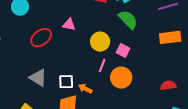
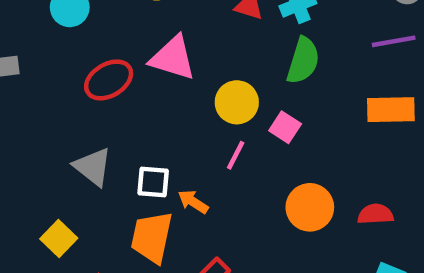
green semicircle: (128, 19) -> (303, 61), turned 55
pink triangle: (69, 25) -> (173, 58), size x1.6
orange circle: (121, 78) -> (310, 207), moved

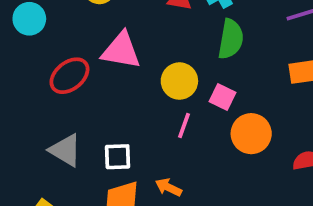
orange arrow: (193, 202) -> (168, 187), moved
orange circle: (310, 207) -> (251, 134), moved

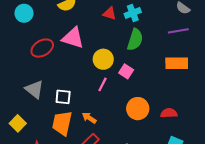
orange circle: (251, 134) -> (138, 109), moved

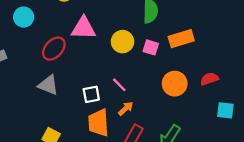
orange rectangle: (177, 63) -> (181, 39), moved
pink line: (102, 84) -> (119, 85), moved, turned -56
gray triangle: (34, 89) -> (48, 85), moved
orange arrow: (89, 118) -> (126, 109), turned 120

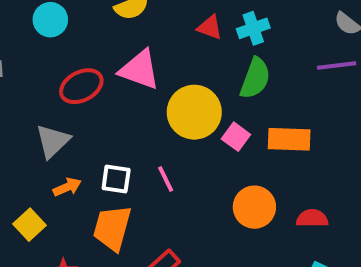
yellow circle: (123, 42) -> (194, 112), size x1.4
gray triangle: (48, 85) -> (53, 141), turned 35
orange arrow: (126, 109) -> (67, 187), moved

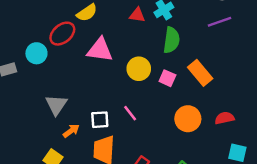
cyan circle: (50, 20) -> (36, 53), moved
red ellipse: (81, 86) -> (62, 34), moved
yellow circle: (194, 112) -> (139, 69), size x0.7
orange rectangle: (289, 139) -> (200, 73), turned 60

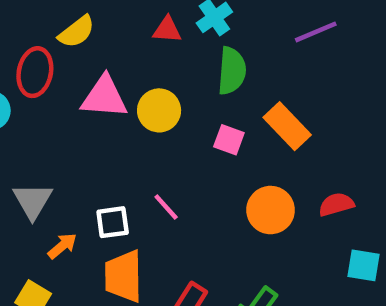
red ellipse: (62, 34) -> (35, 72), turned -35
yellow circle: (139, 69) -> (159, 110), moved

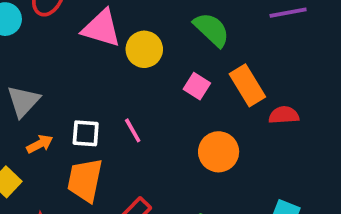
green semicircle: (232, 71) -> (212, 30), turned -63
red semicircle: (336, 204) -> (284, 115), moved

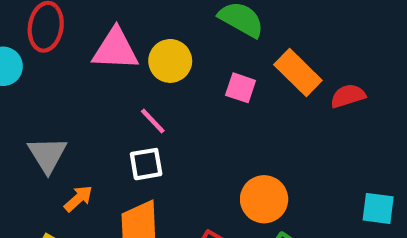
pink line: (133, 130) -> (153, 121), moved
white square: (86, 133) -> (146, 164), moved
orange circle: (219, 152) -> (264, 199), moved

